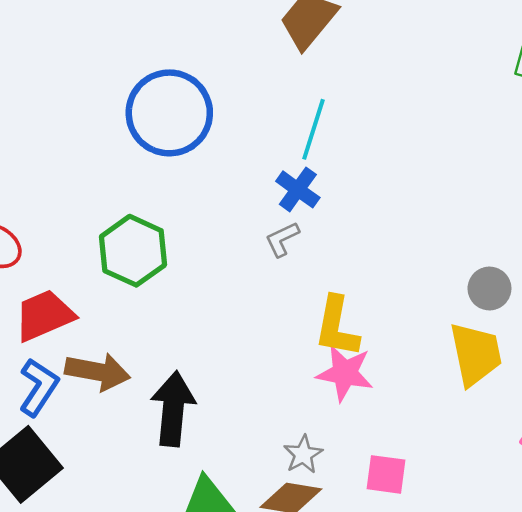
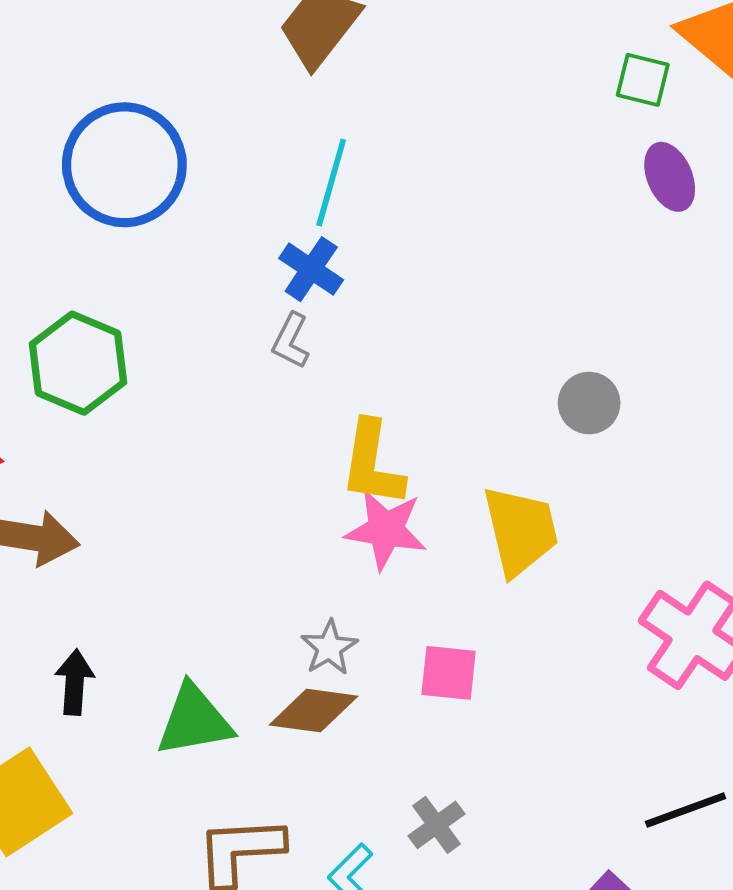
gray L-shape: (282, 239) -> (291, 341), turned -36
yellow trapezoid: (476, 354) -> (520, 531), moved
black arrow: (173, 409) -> (75, 682), moved, size x0.6

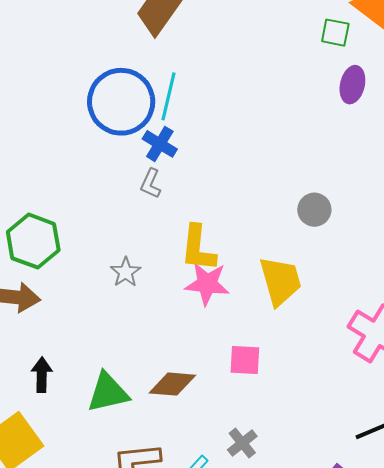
blue circle: (124, 165) -> (121, 102), moved
purple ellipse: (670, 177) -> (352, 85), turned 39
green hexagon: (78, 363) -> (33, 241), moved
gray star: (329, 648) -> (126, 272), moved

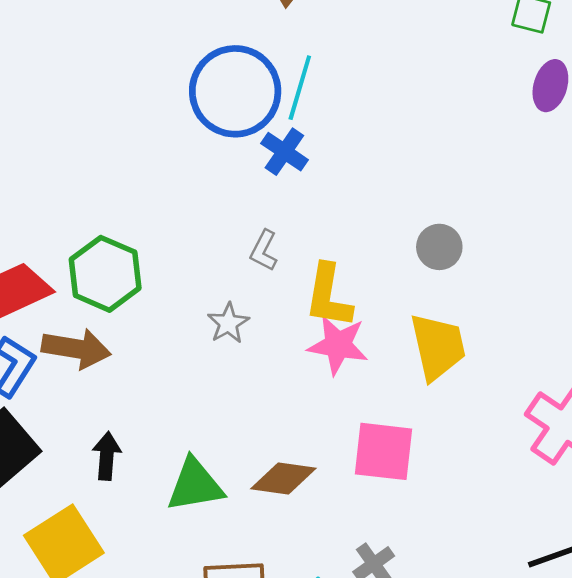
gray L-shape: (151, 184) -> (264, 251), moved
gray circle: (314, 210) -> (439, 247), moved
pink square: (245, 360) -> (384, 451), size x1.4

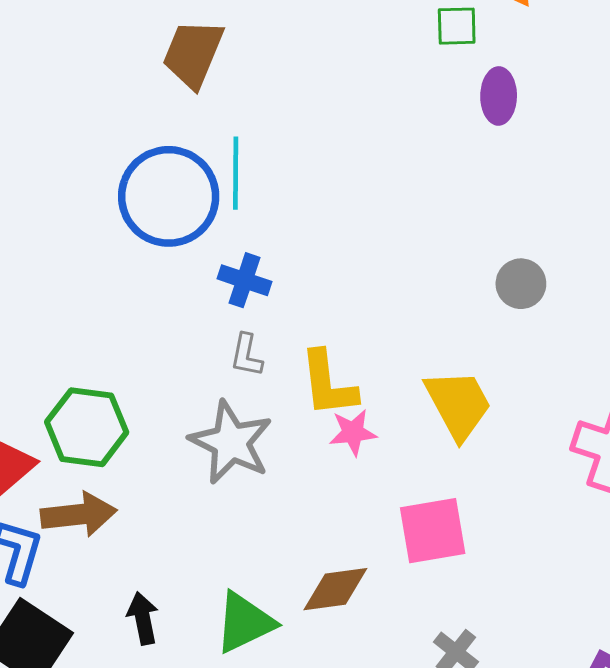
blue cross: (284, 152) -> (244, 280), moved
gray circle: (439, 247) -> (521, 284), moved
gray star: (228, 323) -> (231, 442), size x1.8
pink star: (338, 345) -> (353, 432), size x0.7

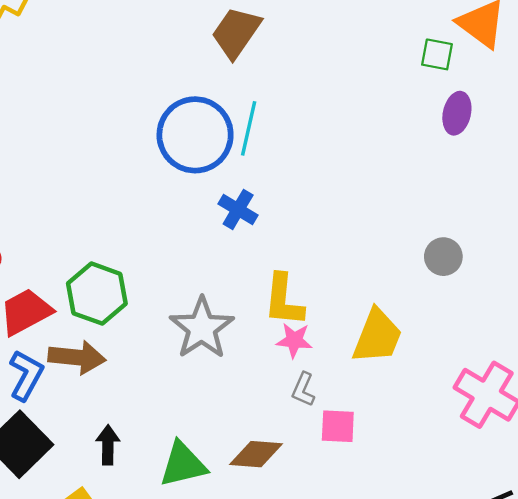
gray L-shape: (246, 355) -> (303, 389), moved
yellow trapezoid: (458, 404) -> (377, 336), turned 38
pink square: (433, 531) -> (338, 426), size x0.7

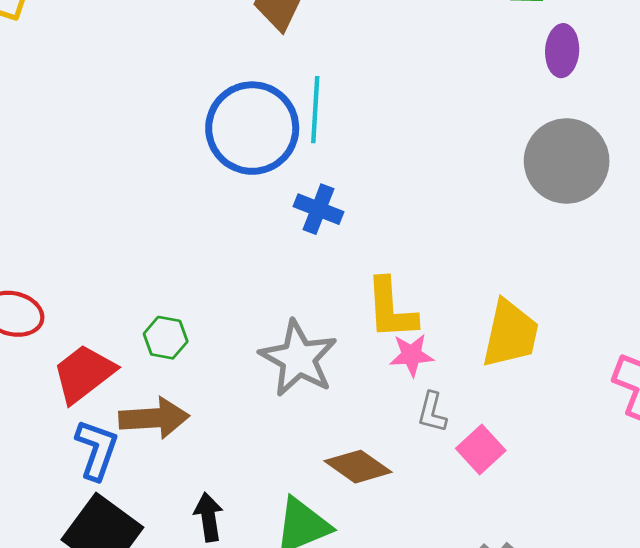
gray circle: (443, 257) -> (567, 161), moved, size x1.8
green hexagon: (97, 294) -> (166, 338), size x0.6
pink square: (338, 426) -> (481, 450), turned -36
brown diamond: (256, 454) -> (358, 467), moved, turned 40

